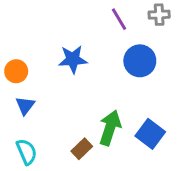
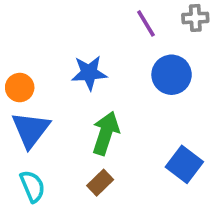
blue triangle: (25, 106) -> (31, 130), size x1.6
green arrow: (110, 128) -> (106, 133), moved

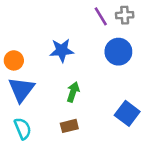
gray cross: (195, 18) -> (125, 15), moved
green arrow: (106, 133) -> (73, 92), size x0.7
brown rectangle: (100, 183) -> (69, 126), turned 30

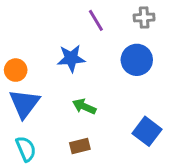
purple line: (101, 16) -> (96, 20), moved
green arrow: (73, 92) -> (84, 107), turned -84

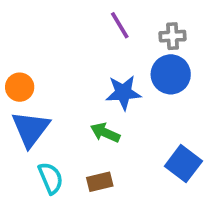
gray cross: (144, 18) -> (173, 36), moved
blue star: (71, 58) -> (123, 93), moved
cyan semicircle: (26, 149) -> (51, 178), moved

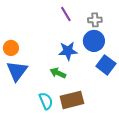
blue square: (183, 164) -> (106, 65), moved
cyan semicircle: (51, 178) -> (46, 101), moved
brown rectangle: (100, 182) -> (72, 100), moved, size x1.6

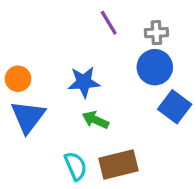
blue star: (68, 51) -> (84, 82), moved

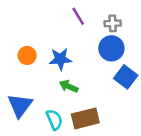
orange circle: (18, 79) -> (27, 55), moved
blue triangle: (28, 117) -> (20, 105), moved

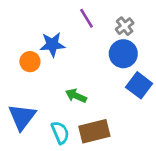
gray cross: (113, 23) -> (125, 26), turned -35
blue star: (60, 59) -> (52, 45), moved

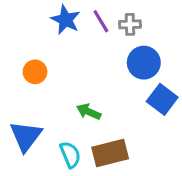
gray cross: (125, 26) -> (130, 24), moved, turned 36
blue star: (52, 45) -> (66, 20), moved, turned 30

